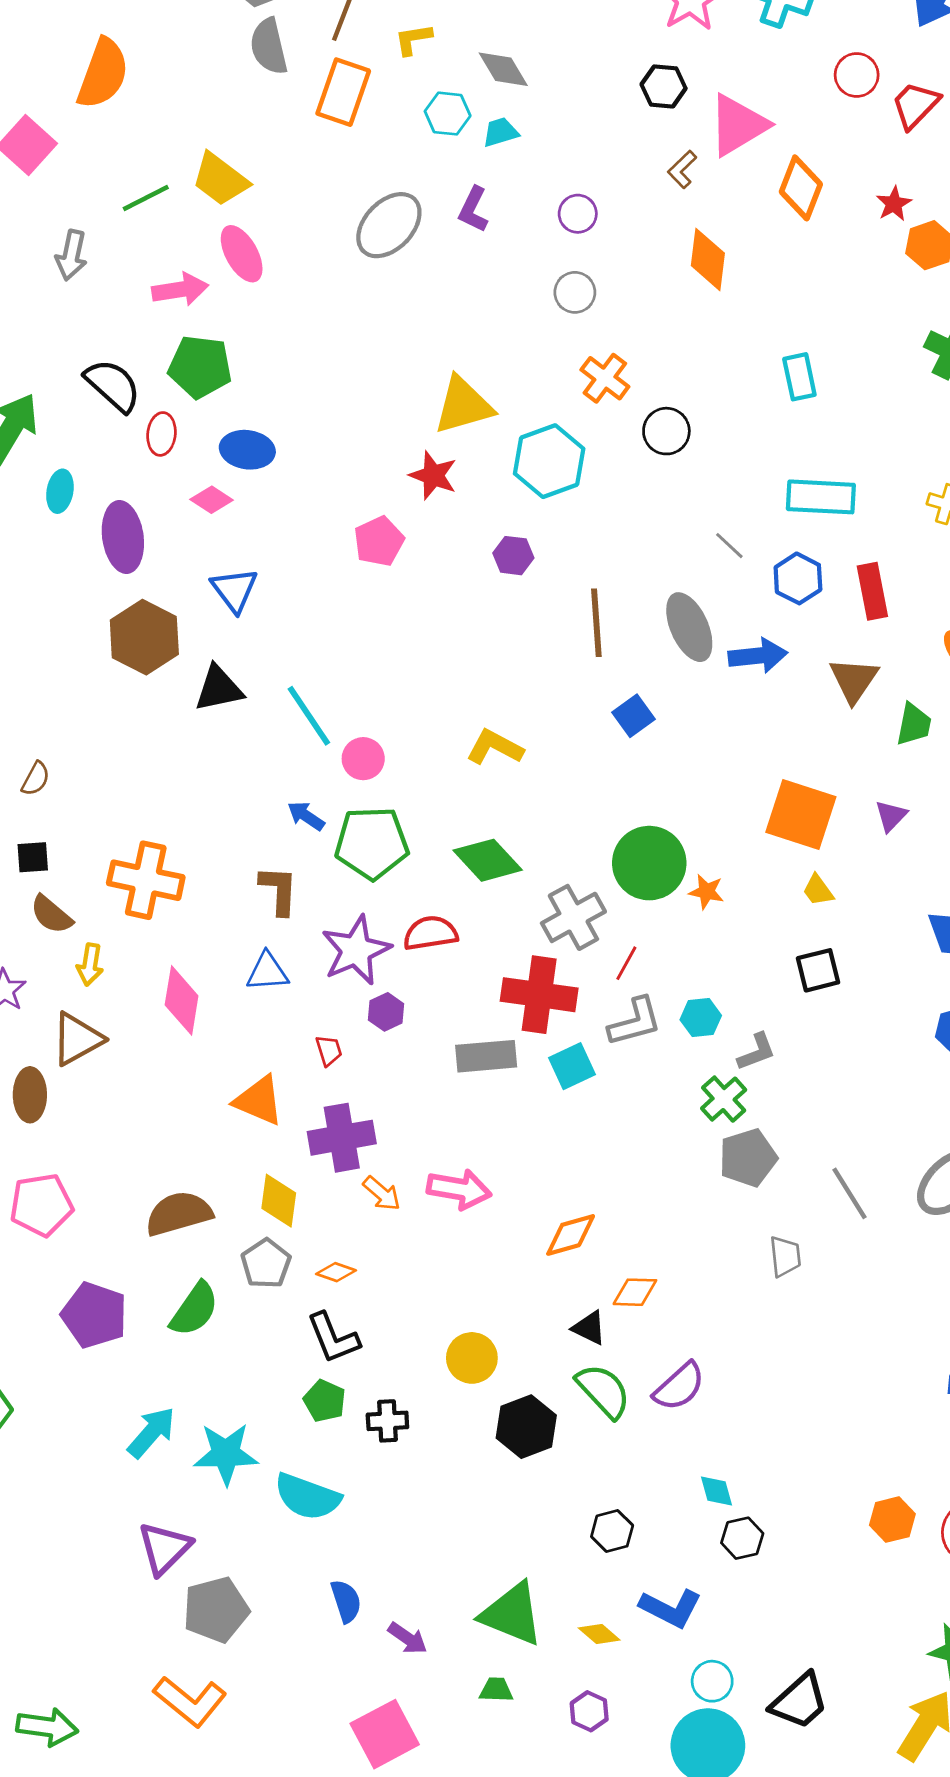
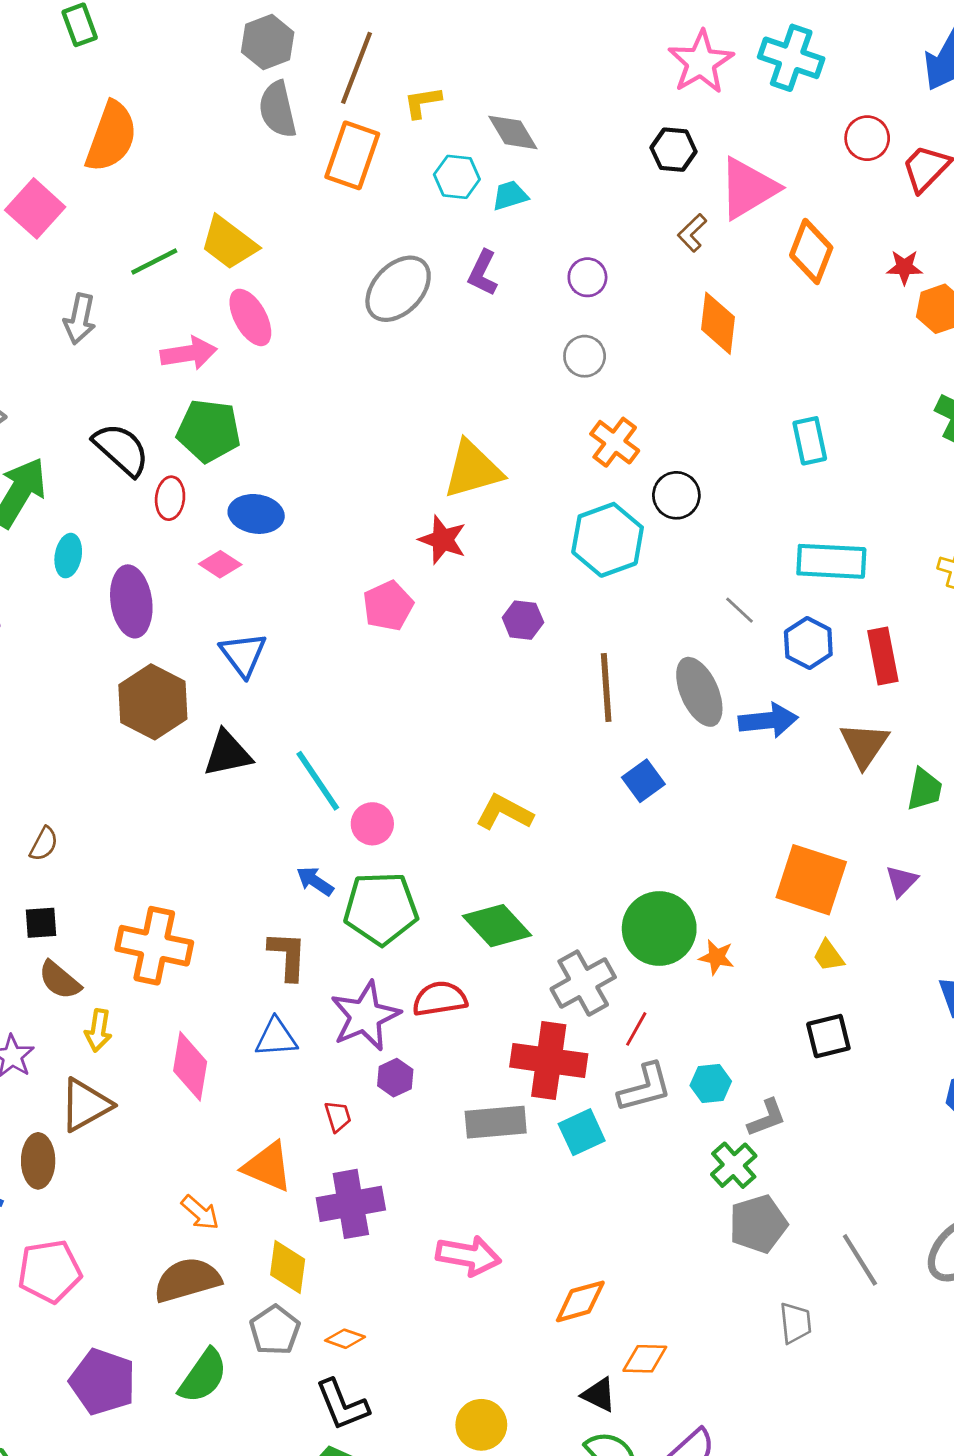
red star: (894, 204) -> (904, 267), turned 30
cyan hexagon: (549, 461) -> (608, 540), moved
orange arrow: (382, 1193) -> (200, 1213), moved

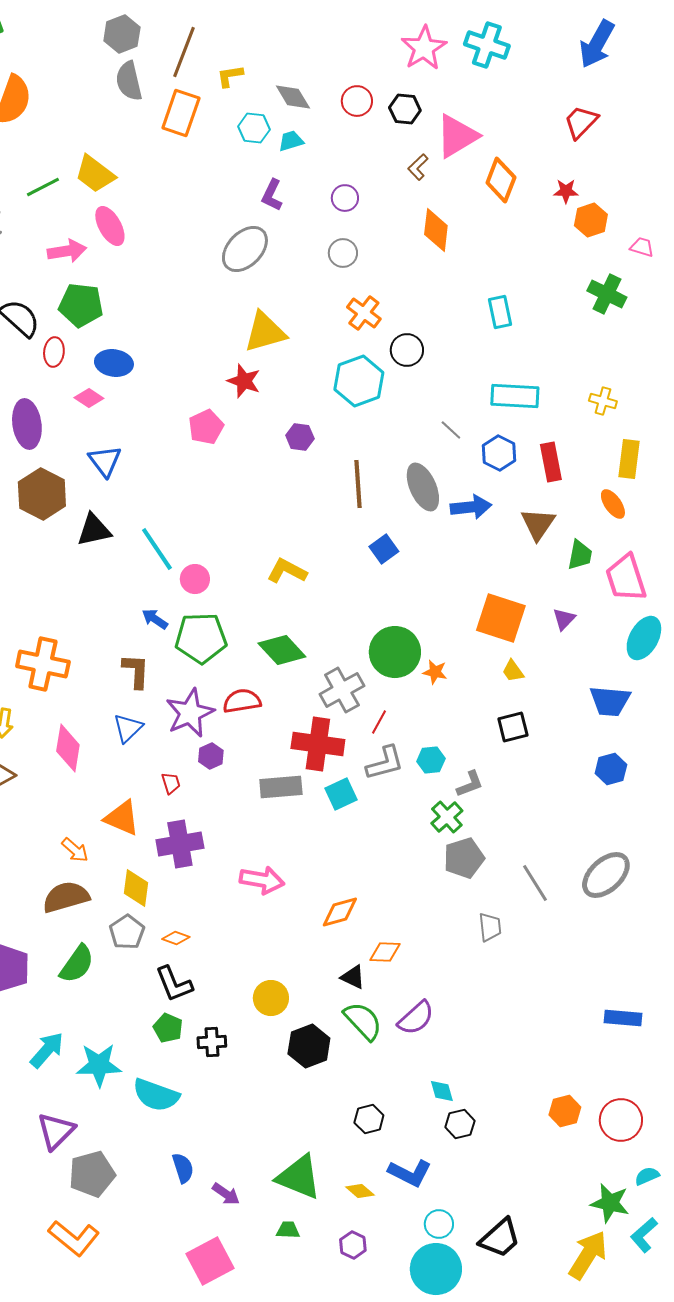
red circle: (867, 138) -> (357, 101), moved
gray ellipse: (398, 289) -> (245, 249), moved
blue triangle: (276, 1038) -> (128, 728), turned -40

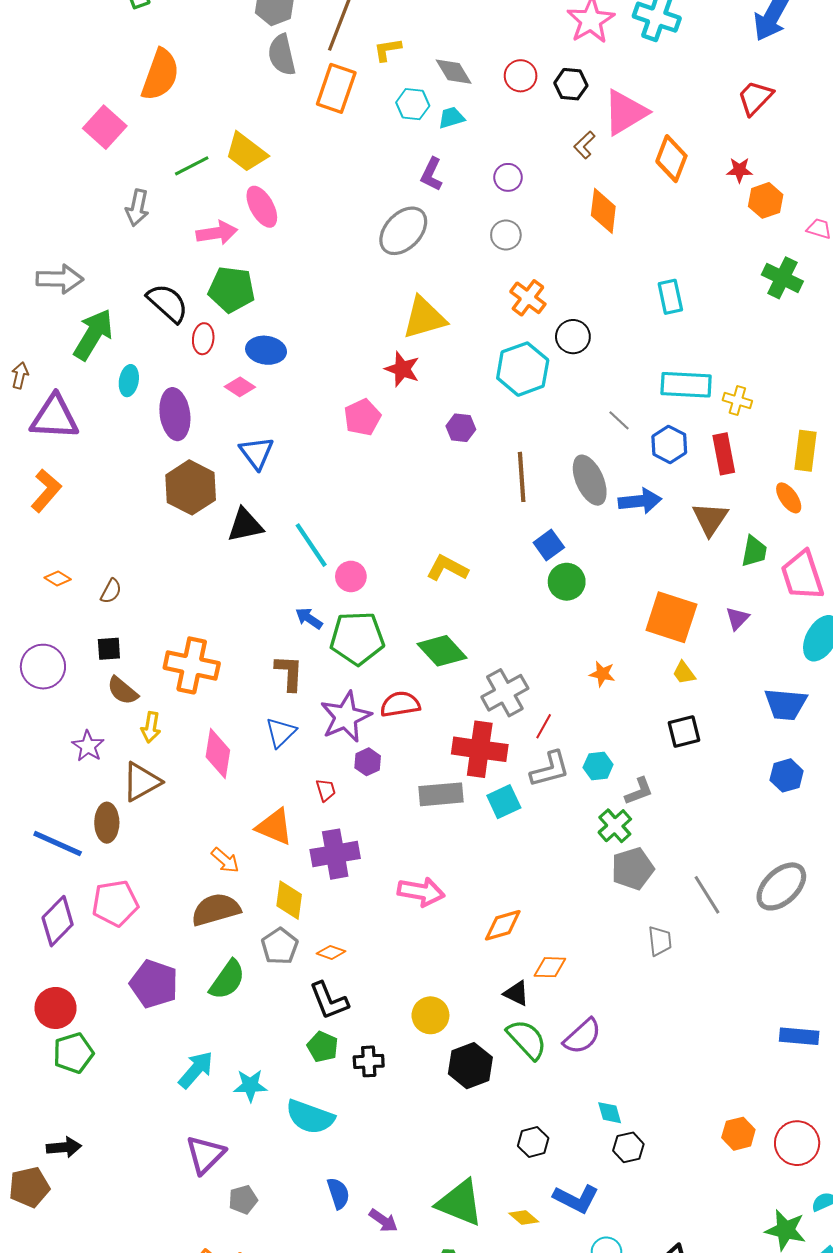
yellow cross: (603, 401) -> (737, 400), moved
green circle: (395, 652) -> (567, 582), moved, size x0.7
cyan star: (99, 1065) -> (250, 1085), size x0.7
gray pentagon: (92, 1174) -> (243, 1200), size x0.6

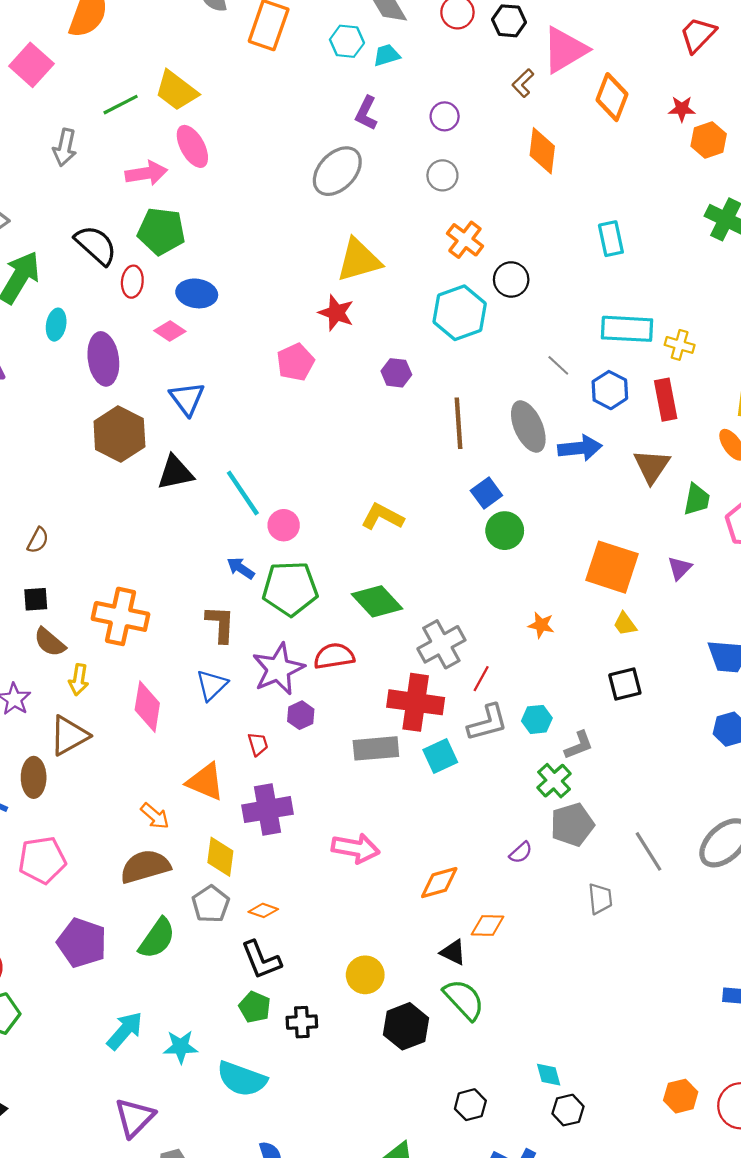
purple semicircle: (582, 1036) -> (521, 853), moved, size x0.6

